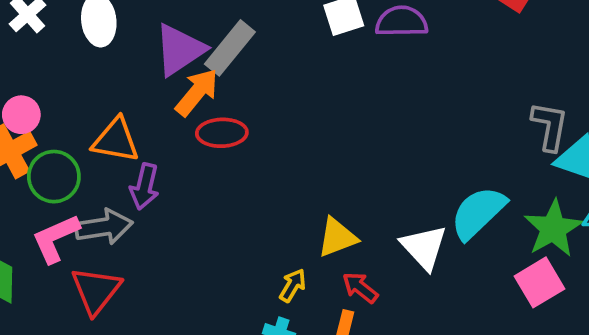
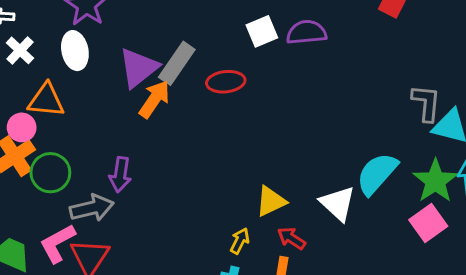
red ellipse: (222, 133) -> (226, 82), moved
orange triangle: (116, 140) -> (46, 100), moved
pink L-shape: (56, 238) -> (57, 243), moved

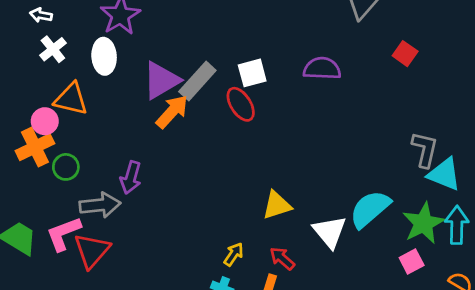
white square: (262, 31) -> (252, 73), moved
red ellipse: (226, 82) -> (241, 104), turned 56
green circle: (50, 173) -> (66, 167), size x0.7
yellow triangle: (271, 201) -> (277, 205), moved
pink square: (428, 223) -> (412, 261), size x0.7

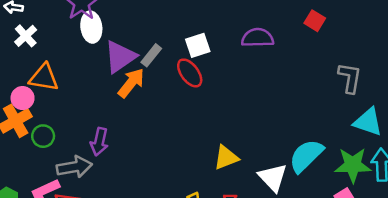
red square: (405, 54) -> (315, 21), moved
white ellipse: (104, 56) -> (91, 27), moved
gray rectangle: (197, 81) -> (151, 55), size x0.7
gray L-shape: (425, 149) -> (350, 78), moved
green star: (423, 223) -> (353, 165), turned 30

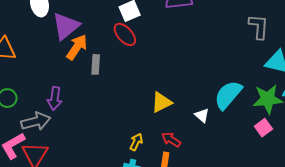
gray rectangle: (151, 55) -> (96, 64), moved, turned -30
white triangle: (273, 178) -> (202, 115), size x0.6

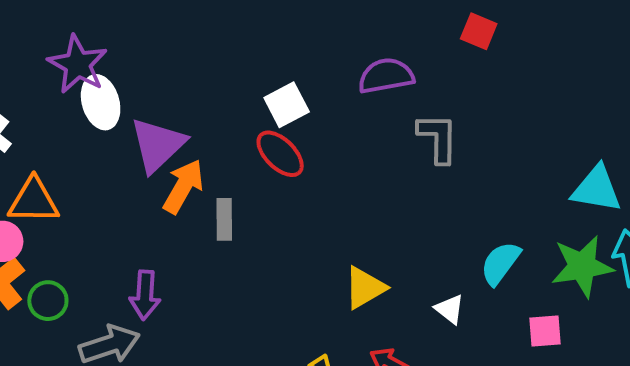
gray L-shape: (259, 27) -> (438, 138), moved
cyan semicircle: (228, 95) -> (500, 263), size x0.7
pink square: (263, 128) -> (545, 331), moved, turned 36

